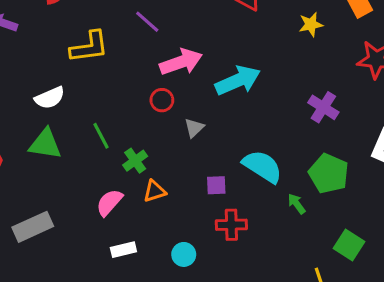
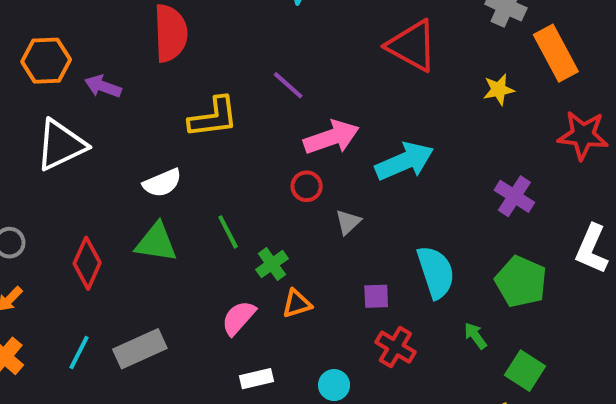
cyan semicircle: (262, 166) -> (436, 272), turned 39
green arrow: (297, 204) -> (475, 336), moved
red cross: (231, 225) -> (395, 347), turned 32
green square: (349, 245) -> (525, 371), moved

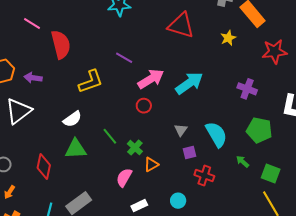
gray triangle: (348, 222) -> (181, 130), moved

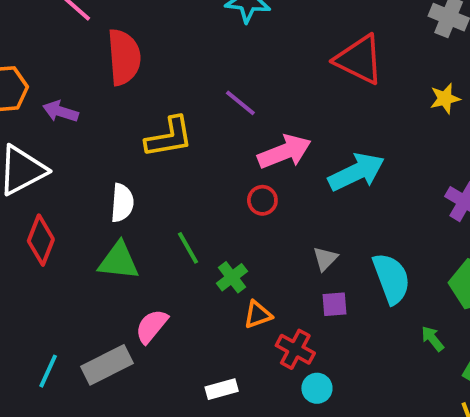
white semicircle: (72, 119) -> (122, 203), turned -60
red diamond: (44, 166) -> (41, 240), moved
red cross: (204, 176) -> (295, 349), moved
pink semicircle: (124, 178) -> (152, 326), moved
cyan circle: (178, 201) -> (317, 388), moved

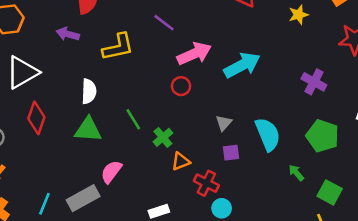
purple arrow: (61, 112) -> (68, 34), moved

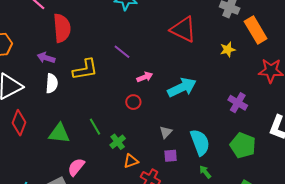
pink arrow: (194, 54) -> (145, 77), size x0.6
white semicircle: (89, 91) -> (52, 83), moved
green arrow: (296, 173) -> (205, 172), moved

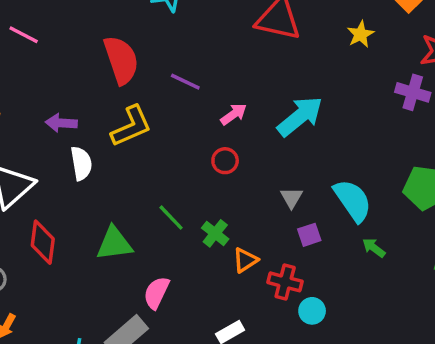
red semicircle: (62, 28) -> (121, 60), moved
purple cross: (238, 103) -> (413, 92), moved

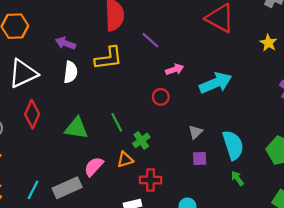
yellow star: (361, 34) -> (268, 43), turned -30
orange triangle: (245, 260) -> (125, 160), moved
red cross: (285, 282) -> (150, 180), moved, turned -30

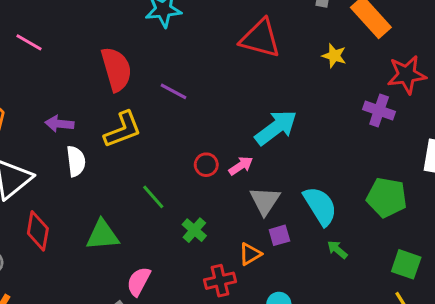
pink arrow: (175, 69) -> (241, 166), moved
green line: (117, 122) -> (153, 197), moved
gray triangle: (195, 132) -> (265, 201), size x1.5
orange triangle: (125, 160) -> (250, 254), moved

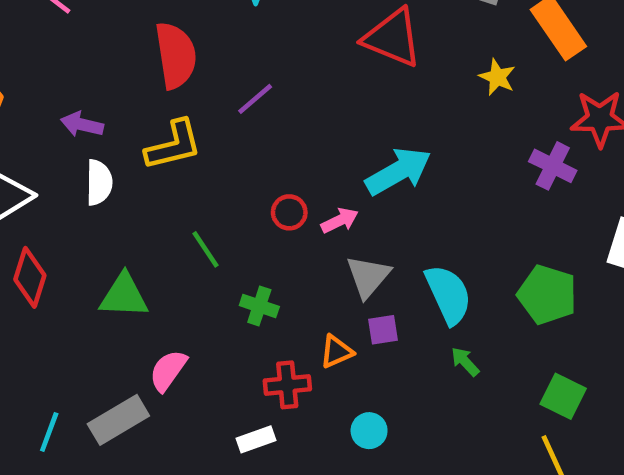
purple line: (173, 91) -> (255, 99), turned -76
green cross: (194, 230) -> (259, 306), turned -30

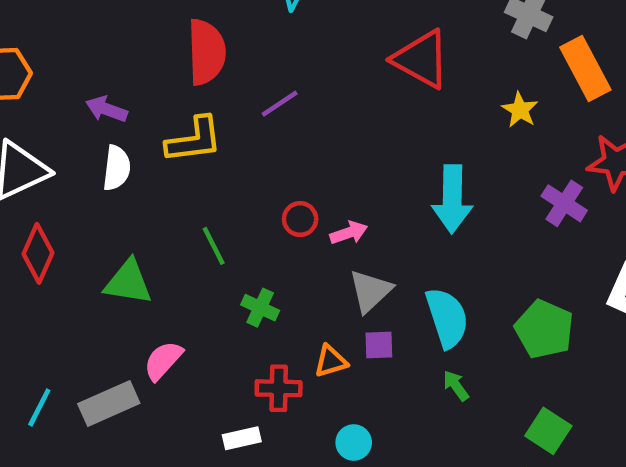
cyan arrow: (398, 171) -> (452, 199), moved, turned 114

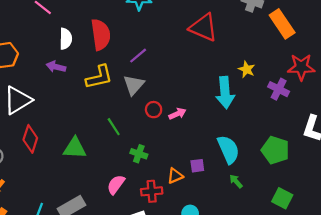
yellow star: (520, 110) -> (247, 69), moved
white semicircle: (117, 168) -> (66, 39), moved
gray triangle: (370, 291) -> (134, 85), moved
pink semicircle: (163, 361) -> (116, 185), moved

